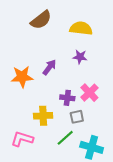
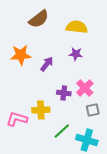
orange star: (22, 77) -> (21, 55), moved
gray square: (77, 117) -> (93, 110), moved
pink L-shape: (22, 139) -> (17, 119), moved

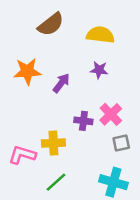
green line: (62, 131) -> (56, 182), moved

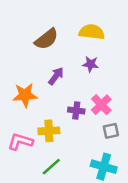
brown semicircle: (51, 24) -> (46, 39), moved
orange star: (27, 71) -> (25, 95), moved

